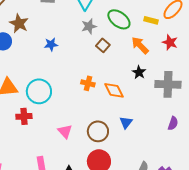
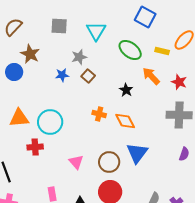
gray star: (89, 26) -> (79, 57), moved
red star: (170, 42) -> (179, 82), moved
brown square: (103, 45) -> (88, 76), moved
black star: (139, 72) -> (126, 90), moved
blue triangle: (126, 122) -> (137, 153), size x1.6

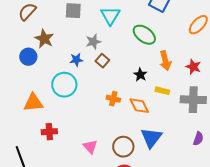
yellow rectangle: (162, 51) -> (162, 91), moved
orange arrow: (151, 76) -> (165, 61), turned -150
cyan circle: (50, 122) -> (64, 85), moved

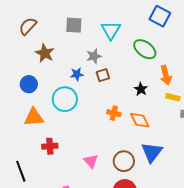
blue circle: (28, 57) -> (29, 84), moved
brown square: (102, 61) -> (103, 75), turned 32
yellow rectangle: (162, 91) -> (173, 97), moved

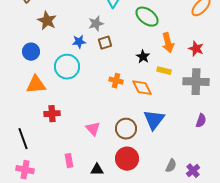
yellow rectangle: (173, 97) -> (164, 71), moved

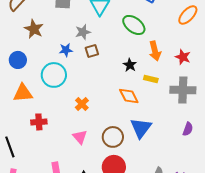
orange cross: (116, 81) -> (82, 104), moved, turned 32

